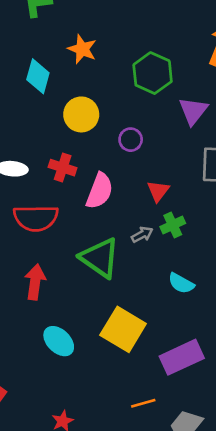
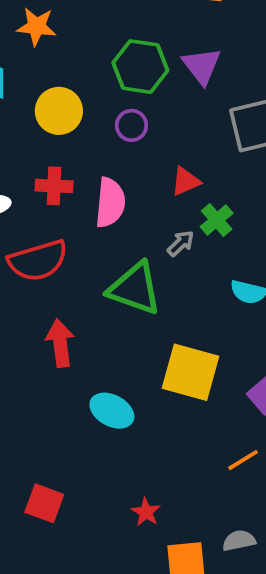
green hexagon: (153, 73) -> (140, 67), moved
red triangle: (158, 191) -> (185, 181), turned 45

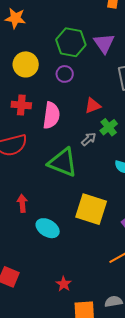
red arrow: (60, 343) -> (22, 203), moved, size x0.7

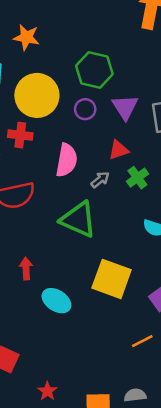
purple triangle: (104, 43) -> (125, 107), moved
yellow circle: (26, 64) -> (37, 95), size x1.4
red cross: (21, 105) -> (20, 135), moved
gray arrow: (89, 139) -> (100, 180), moved
red star: (64, 284) -> (47, 391), moved

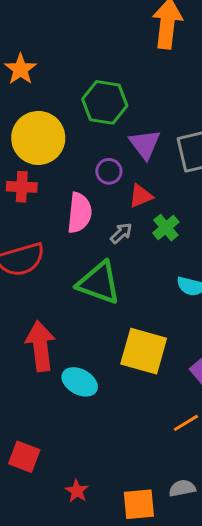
orange star: (26, 37) -> (21, 69), turned 30
purple circle: (85, 109) -> (109, 171), moved
red arrow: (26, 268) -> (40, 346), size x1.8

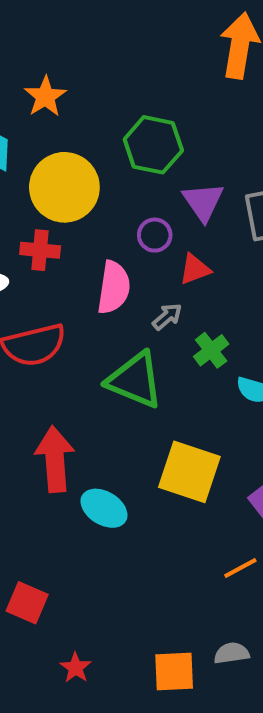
green cross: (166, 228) -> (211, 350), moved
red star: (77, 491) -> (76, 668), moved

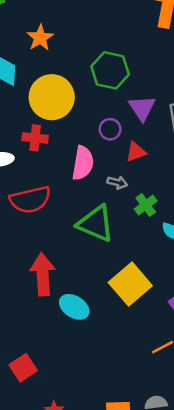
gray arrow: (167, 317) -> (117, 183), turned 54
yellow square: (189, 472) -> (130, 284), turned 30
red square: (27, 603) -> (23, 368), turned 32

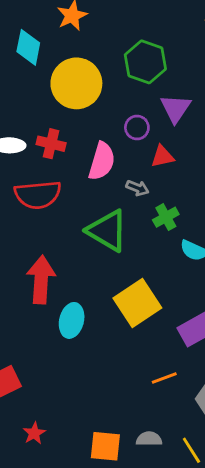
red cross: (35, 138) -> (51, 144), moved
cyan ellipse: (74, 307) -> (72, 320), turned 64

